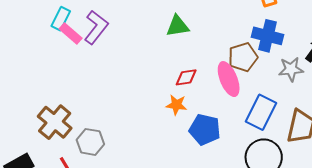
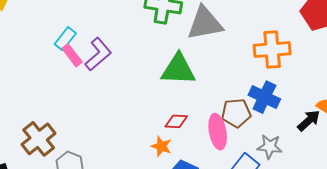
green triangle: (178, 26) -> (178, 69), size x1.5
gray star: (291, 69) -> (270, 147), moved

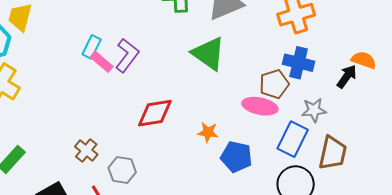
green triangle: (178, 69) -> (209, 54), turned 45
red diamond: (176, 121) -> (155, 113), moved, size x1.6
pink ellipse: (218, 132) -> (260, 106), turned -56
brown cross: (39, 139) -> (86, 151), size x0.7

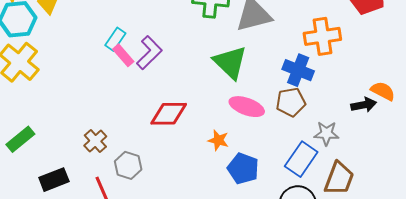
blue cross: (299, 63) -> (298, 70), moved
black arrow: (347, 76) -> (364, 105), turned 35
pink ellipse: (260, 106) -> (247, 107), moved

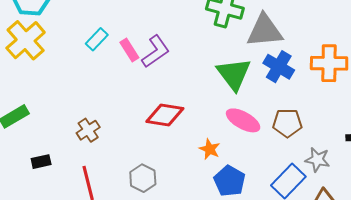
cyan rectangle: (115, 39) -> (97, 39), moved
blue cross: (298, 70) -> (279, 67), moved
gray hexagon: (128, 165) -> (143, 178), moved
black rectangle: (54, 180) -> (41, 162), size x0.7

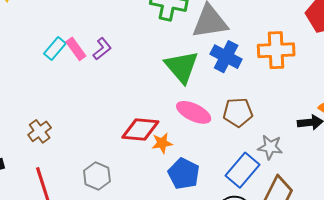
cyan rectangle: (97, 39) -> (55, 49), moved
purple L-shape: (156, 51) -> (102, 49), size x0.7
red diamond: (165, 115) -> (140, 130), moved
orange star: (210, 149) -> (162, 143), turned -30

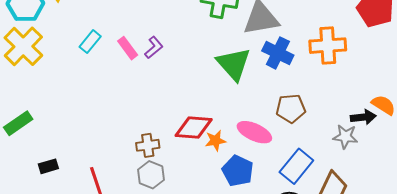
cyan rectangle: (55, 49) -> (90, 42), moved
pink ellipse: (194, 112) -> (254, 132), moved
brown cross: (40, 131) -> (148, 145), moved, turned 30
gray star: (270, 147) -> (345, 137), moved

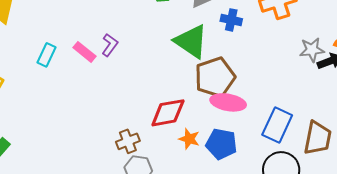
blue cross: (278, 53) -> (231, 20), size x0.7
brown pentagon: (291, 108) -> (215, 77), moved, size x1.4
gray star: (345, 137) -> (312, 50), moved
orange star: (215, 141) -> (189, 139), moved, turned -30

